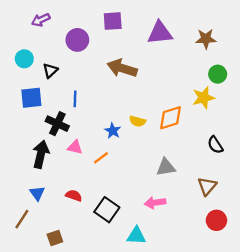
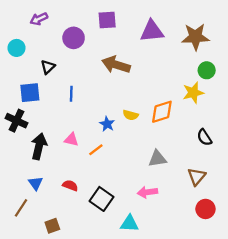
brown star: (206, 39) -> (195, 37), size x1.4
cyan circle: (24, 59) -> (17, 48), moved
black cross: (57, 124) -> (17, 121), moved

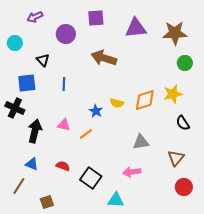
black triangle: (48, 67) -> (43, 60), turned -32
yellow star: (193, 93) -> (173, 94), moved
blue triangle: (36, 183) -> (32, 164), turned -32

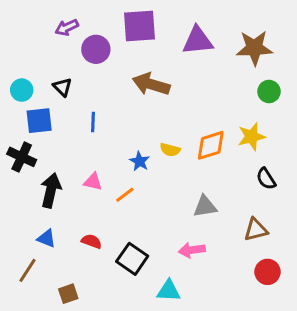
purple arrow: (35, 17) -> (67, 27), moved
purple square: (96, 18) -> (140, 26), size x1.4
cyan circle: (15, 43) -> (22, 90), moved
brown triangle: (176, 158) -> (256, 230), turned 36

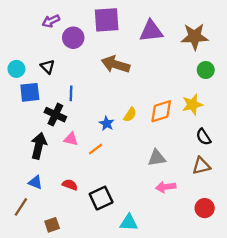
yellow semicircle: (170, 150) -> (130, 115), turned -72
black cross: (22, 157) -> (55, 115), moved
brown triangle: (256, 230) -> (201, 166), moved
pink arrow: (192, 250) -> (166, 187), moved
black square: (132, 259) -> (101, 198), turned 30

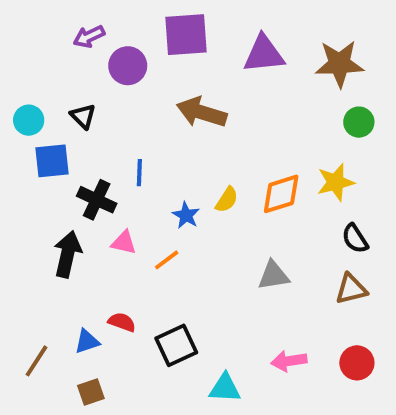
blue line: (71, 93) -> (139, 173), moved
blue triangle: (35, 182) -> (87, 342), moved, turned -40
pink arrow: (166, 187) -> (289, 361), moved

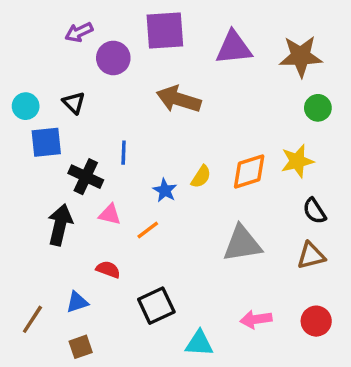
gray triangle: (273, 275) -> (242, 244), size x1.4
red semicircle: (122, 322) -> (108, 269), moved

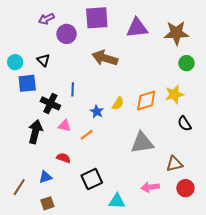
brown triangle: (311, 256) -> (174, 164), moved

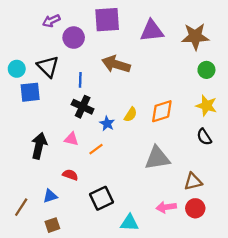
black triangle: (43, 60) -> (48, 67), size x1.5
blue line: (73, 89) -> (80, 80), moved
yellow star: (174, 94) -> (206, 106), moved, turned 30
black cross: (50, 103) -> (83, 107), moved
red circle: (185, 188) -> (195, 208), moved

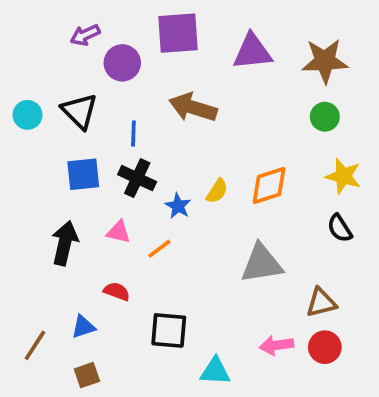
green circle: (206, 70) -> (325, 117), moved
blue square: (30, 92) -> (83, 174), moved
black square: (102, 198) -> (169, 330), turned 30

